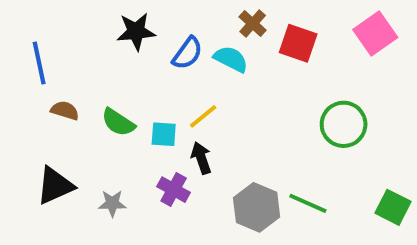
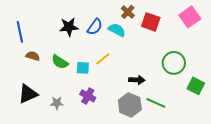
black star: (136, 31) -> (69, 27), moved
black arrow: (201, 158) -> (137, 80), moved, turned 112
green square: (393, 207) -> (196, 86), moved

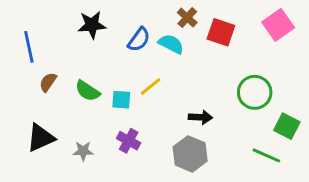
black star: (69, 27) -> (92, 25), moved
brown semicircle: (33, 56) -> (48, 82), turned -72
green line: (156, 103) -> (266, 155), moved

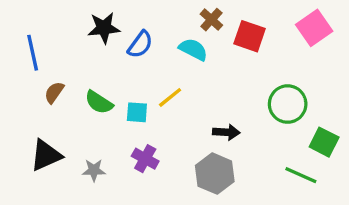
blue semicircle: (139, 40) -> (140, 44), moved

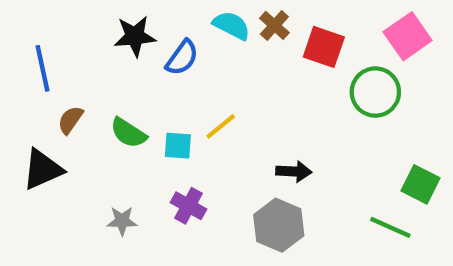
cyan semicircle: (193, 49) -> (231, 25), moved
green circle: (288, 104) -> (375, 92), moved
black triangle: (46, 155) -> (43, 169), moved

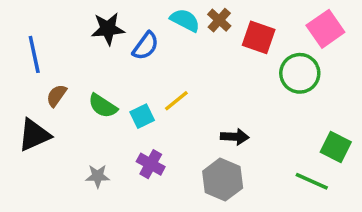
cyan square: (178, 146) -> (142, 116), turned -30

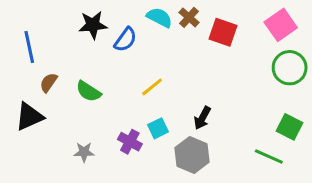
green circle: (300, 73) -> (290, 68), moved
cyan square: (142, 116) -> (158, 128), moved
black arrow: (235, 137) -> (202, 118), turned 115

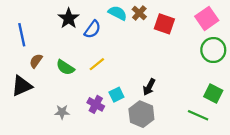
black star: (93, 25) -> (69, 18), turned -30
yellow line: (152, 87) -> (97, 64), moved

